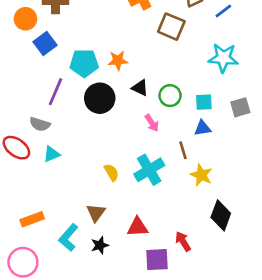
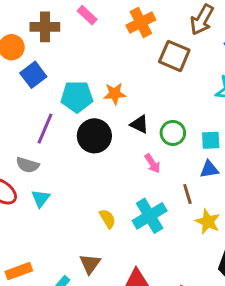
cyan triangle: (52, 154) -> (41, 198), turned -30

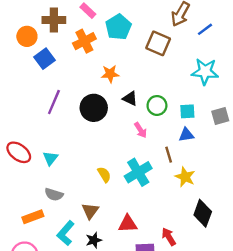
orange cross: (141, 22) -> (84, 41), moved
cyan pentagon: (77, 97) -> (118, 27), moved, turned -30
gray semicircle: (28, 165) -> (54, 195), moved

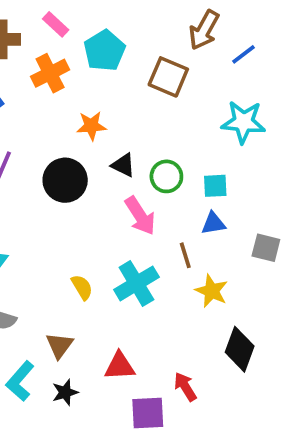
gray square: (220, 116) -> (266, 248), moved, turned 30
pink arrow: (141, 130) -> (140, 216), size x1.5

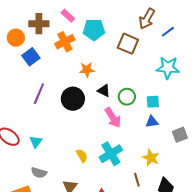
cyan pentagon: (105, 51) -> (94, 30), turned 30
gray square: (266, 248) -> (180, 135), turned -35
brown line: (185, 255) -> (137, 180), moved

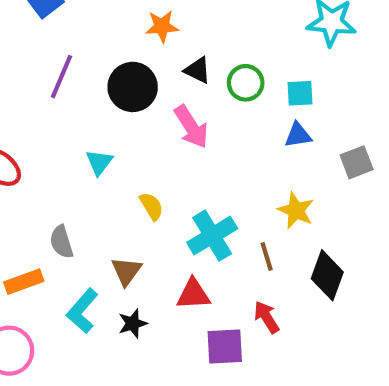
pink arrow: (113, 118) -> (191, 127), moved
cyan triangle: (36, 142) -> (99, 162), moved
cyan cross: (111, 154) -> (212, 236), moved
gray semicircle: (39, 173) -> (61, 242), turned 56

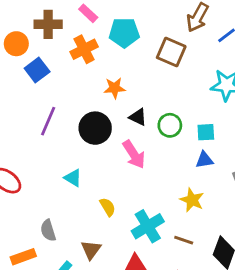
cyan triangle: (99, 162) -> (73, 178), turned -36
yellow star: (296, 210) -> (192, 200), moved
brown line: (267, 256) -> (184, 240), turned -54

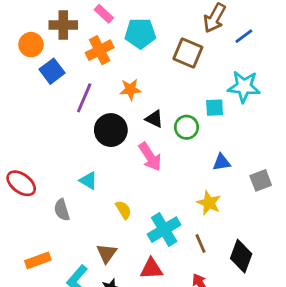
purple line: (48, 121) -> (84, 98), moved
cyan square: (206, 132) -> (215, 108), moved
gray semicircle: (48, 230) -> (62, 210), moved
brown line: (184, 240) -> (200, 244), turned 48

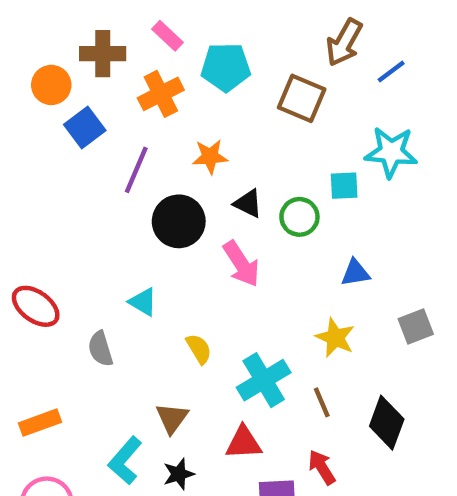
gray square: (261, 180) -> (416, 326), moved
orange rectangle: (38, 260) -> (40, 423), moved

